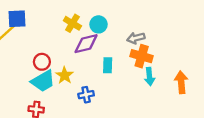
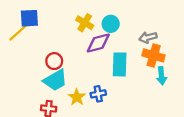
cyan rectangle: (108, 65) -> (120, 64), size x1.5
yellow star: (65, 75) -> (77, 97), moved

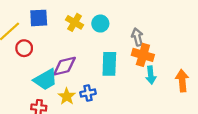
blue square: (29, 18) -> (39, 18), moved
gray arrow: (148, 37) -> (137, 37), turned 90
purple diamond: (98, 43) -> (64, 66), moved
red circle: (54, 61) -> (24, 48), moved

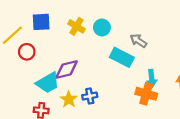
gray arrow: (137, 37) -> (138, 41), turned -42
orange cross: (143, 55) -> (146, 94), moved
cyan rectangle: (109, 64) -> (122, 57), moved, turned -65

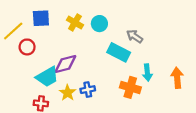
orange cross: (146, 94) -> (130, 87), moved

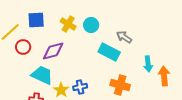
purple diamond: (65, 64) -> (53, 51), moved
cyan arrow: (147, 73) -> (148, 64), moved
cyan trapezoid: (47, 77) -> (42, 75), turned -125

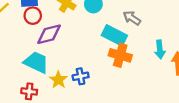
red circle: (23, 47) -> (33, 16), moved
orange cross: (120, 85) -> (120, 55), moved

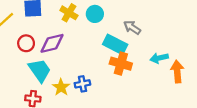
red circle: (33, 16) -> (26, 43), moved
cyan arrow: (160, 49) -> (159, 58), turned 84
cyan trapezoid: (36, 62) -> (40, 70), turned 30

